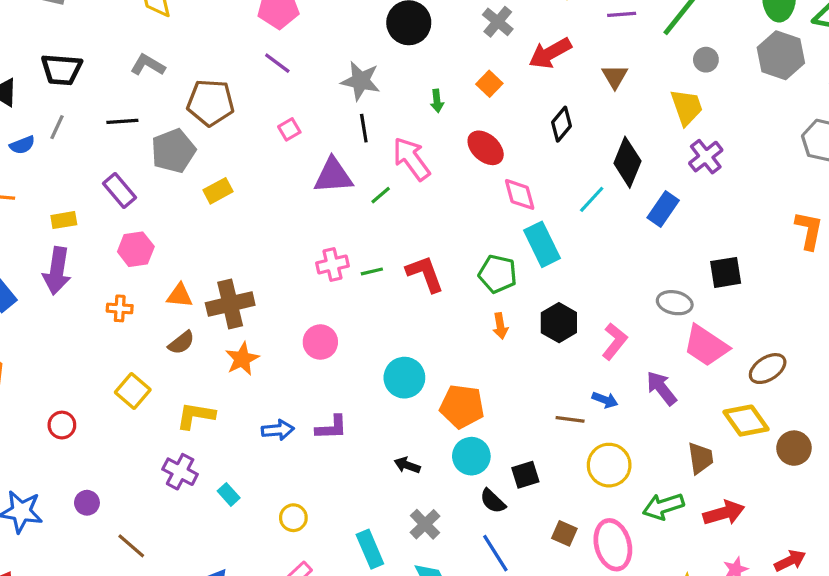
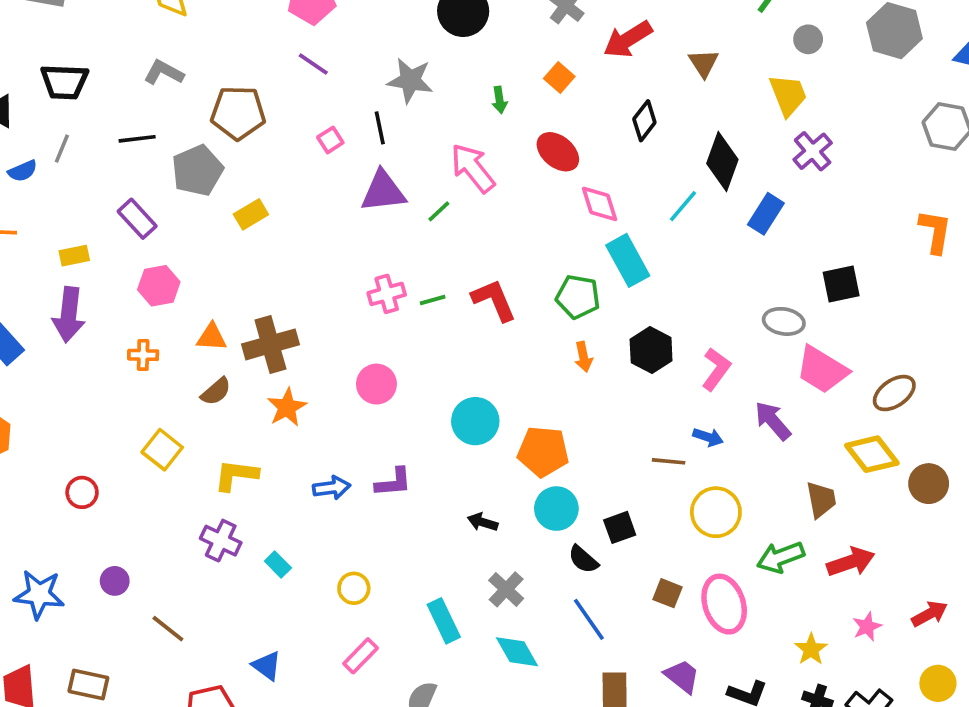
black line: (364, 128) -> (380, 128), moved

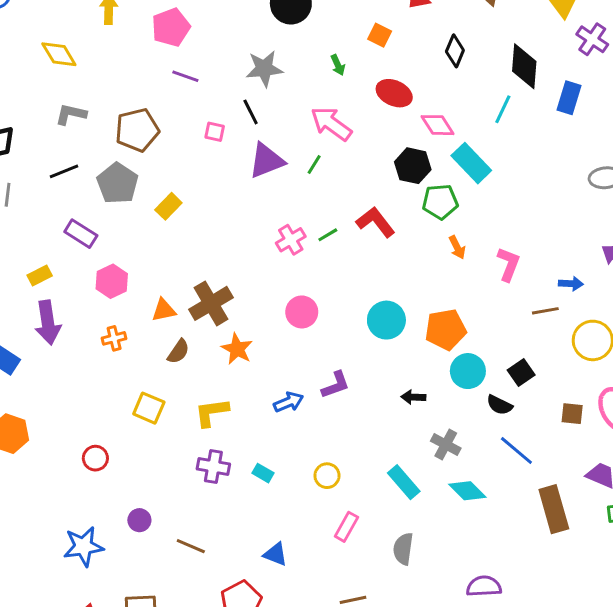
pink square: (330, 140) -> (215, 132), turned -30
black hexagon: (651, 350) -> (413, 166), moved
pink L-shape: (716, 369) -> (508, 264), moved

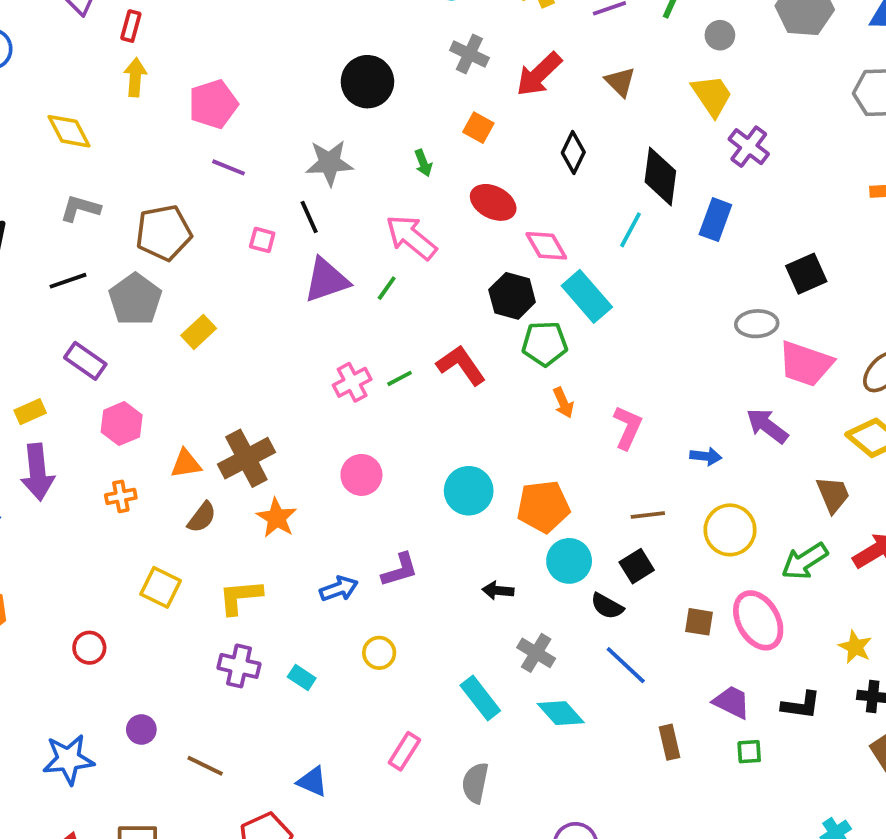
brown line: (545, 311) -> (648, 515), moved
yellow circle: (327, 476) -> (379, 653), moved
brown rectangle: (554, 509) -> (670, 742), size x0.6

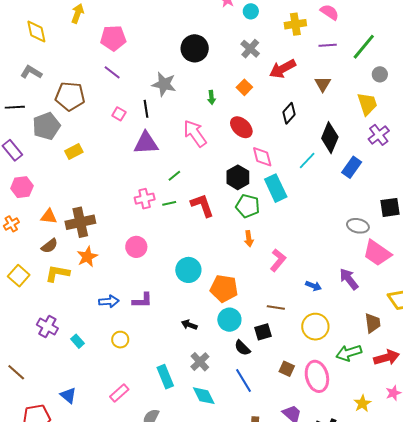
green line: (387, 288) -> (174, 176), moved
orange cross: (121, 496) -> (11, 224), turned -35
yellow L-shape: (240, 597) -> (57, 273), moved

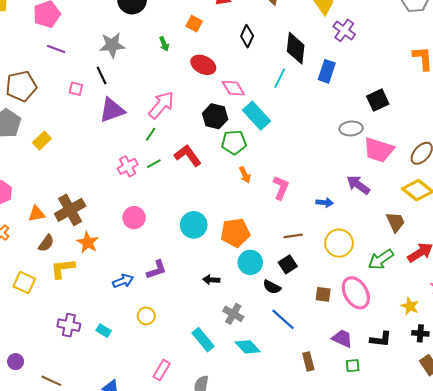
pink arrow: (195, 133) -> (161, 105), moved, turned 92

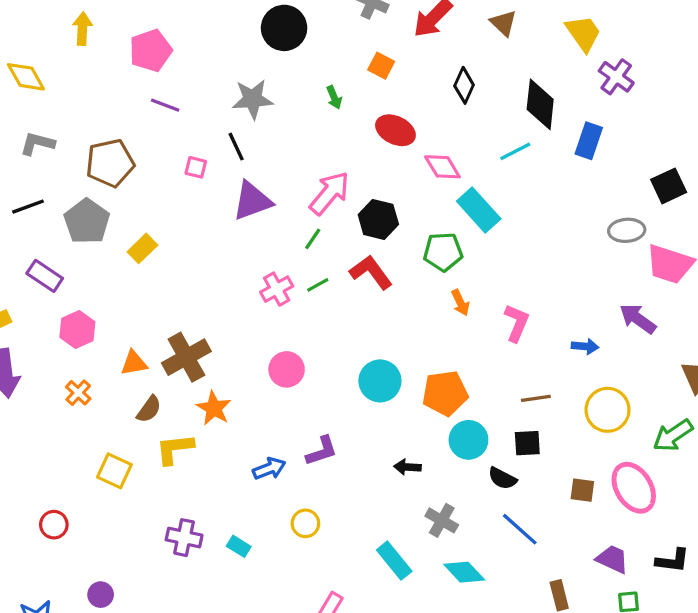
cyan line: (280, 78) -> (515, 151), turned 36
black hexagon: (215, 116) -> (378, 219), moved
black square: (288, 264) -> (527, 443), turned 30

